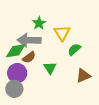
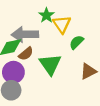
green star: (39, 23) -> (46, 15), moved
green triangle: (50, 68) -> (50, 64), size x1.5

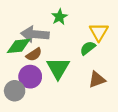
yellow triangle: (62, 24) -> (99, 32), moved
purple circle: (13, 72) -> (30, 77), moved

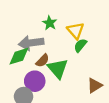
yellow triangle: (99, 32) -> (76, 31), moved
brown semicircle: (34, 55) -> (42, 61), moved
brown triangle: (97, 80) -> (95, 85), moved

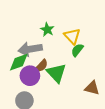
purple circle: (35, 81) -> (30, 76), moved
brown triangle: (95, 85) -> (92, 88), turned 49

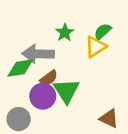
yellow triangle: (72, 36) -> (96, 47), turned 30
green semicircle: (77, 50) -> (103, 31), moved
purple circle: (30, 76) -> (43, 96), moved

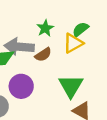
brown semicircle: (49, 78) -> (43, 55), moved
green triangle: (66, 91) -> (71, 86), moved

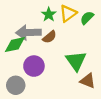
green semicircle: (81, 29) -> (87, 18), moved
yellow triangle: (73, 43) -> (68, 13), moved

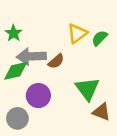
green star: (49, 14) -> (14, 33), moved

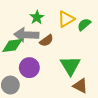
green star: (14, 33) -> (37, 17), moved

